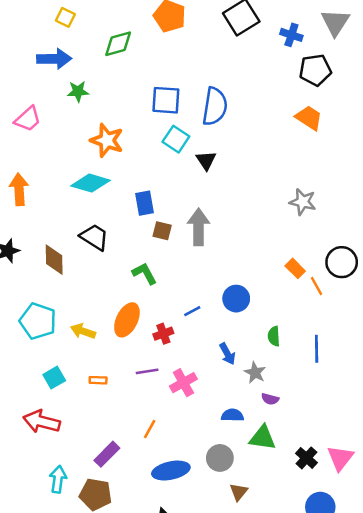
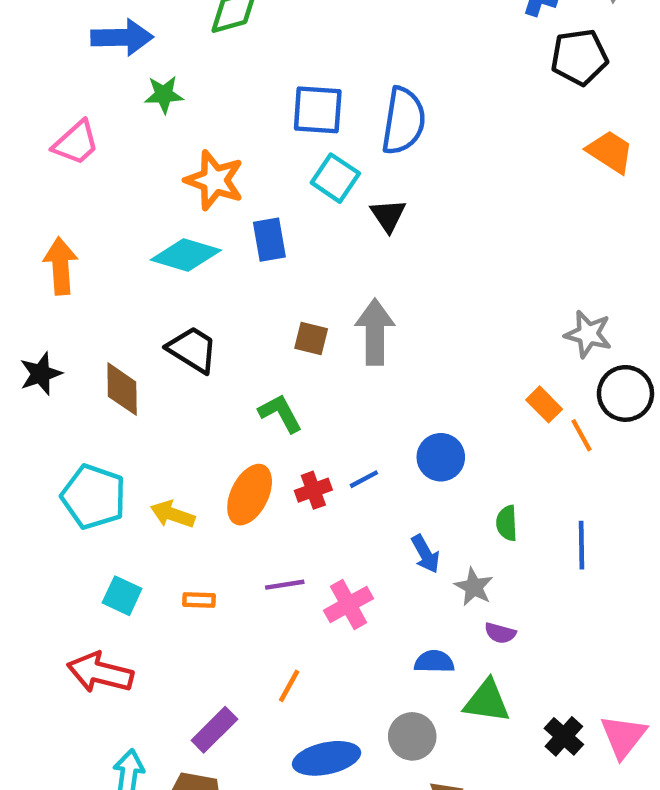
orange trapezoid: (309, 118) -> (610, 152), moved
gray star: (303, 202) -> (588, 334), moved
blue rectangle: (145, 203) -> (269, 240), moved
red cross: (163, 334) -> (313, 490), moved
cyan square: (54, 378) -> (122, 596), turned -35

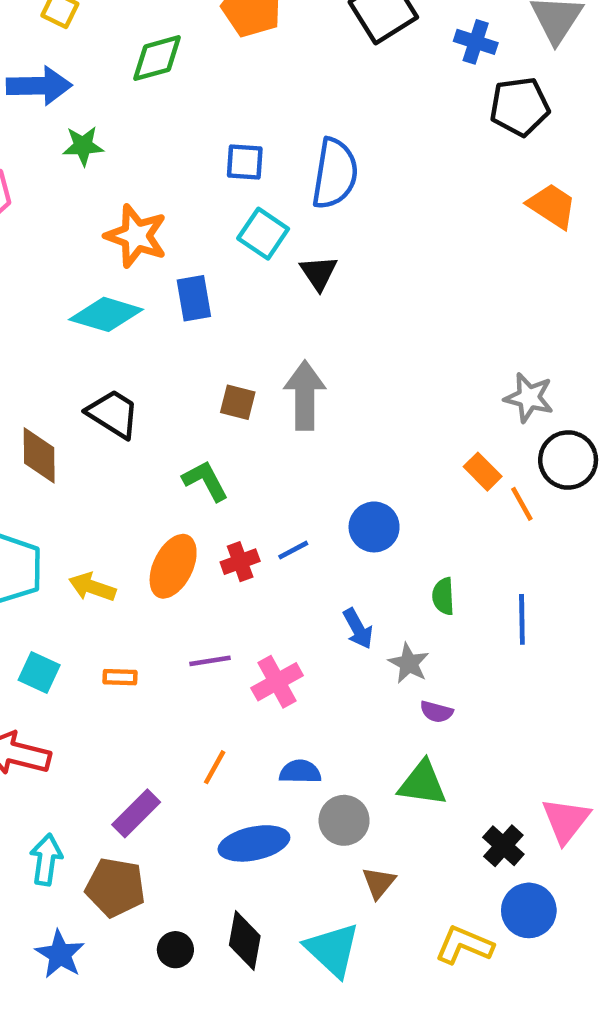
blue square: (318, 110) -> (245, 162), size x0.7
blue semicircle: (434, 662) -> (300, 772), moved
black cross: (564, 736) -> (503, 846), moved

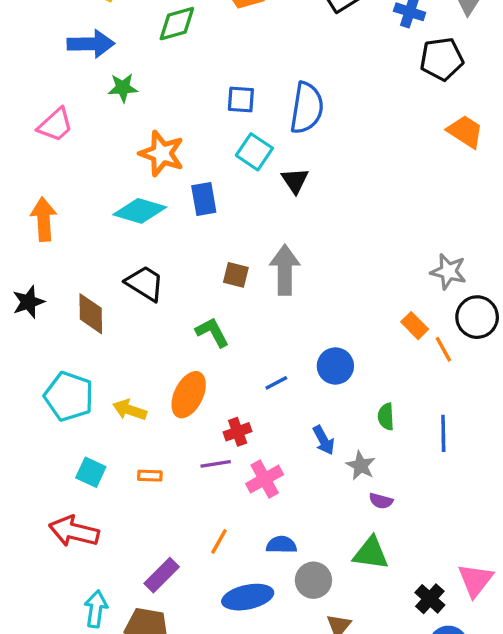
red cross: (240, 562) -> (238, 432), moved

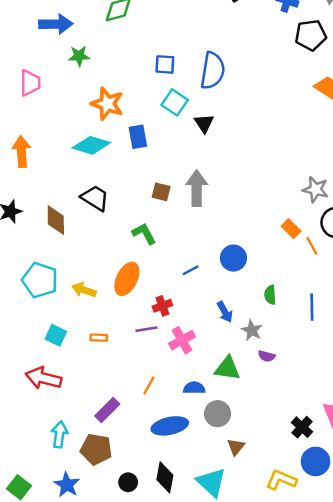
pink trapezoid: (55, 125) -> (30, 83), turned -48
green triangle: (371, 553) -> (227, 368), moved

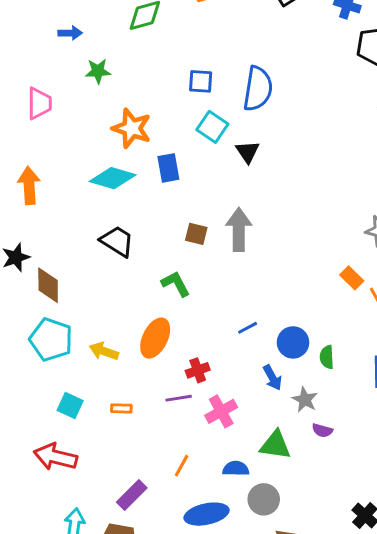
blue arrow: (56, 24) -> (70, 33), size x0.6
brown diamond: (56, 220) -> (48, 285), moved
blue circle: (233, 258) -> (293, 342), moved
blue line: (191, 270) -> (248, 328), moved

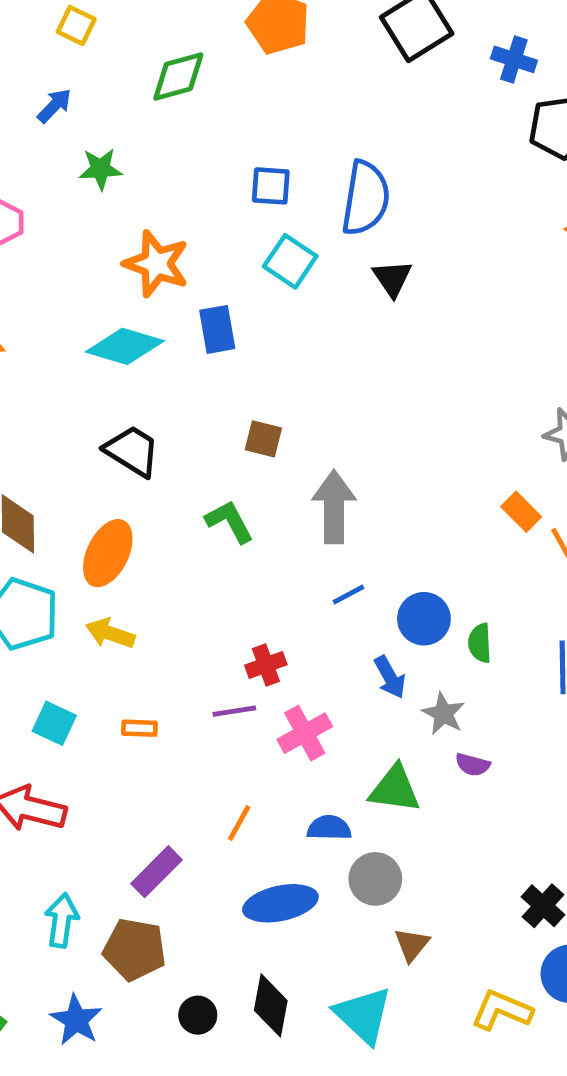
blue arrow: (70, 33) -> (54, 106), turned -45
black triangle: (248, 152) -> (392, 278), moved
gray arrow: (239, 230) -> (334, 507), moved
orange ellipse: (155, 338) -> (108, 553), moved

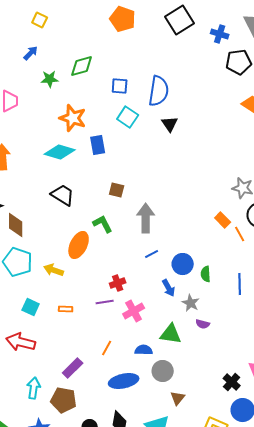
green diamond: (178, 76) -> (82, 66), moved
orange ellipse: (108, 553) -> (79, 245), moved

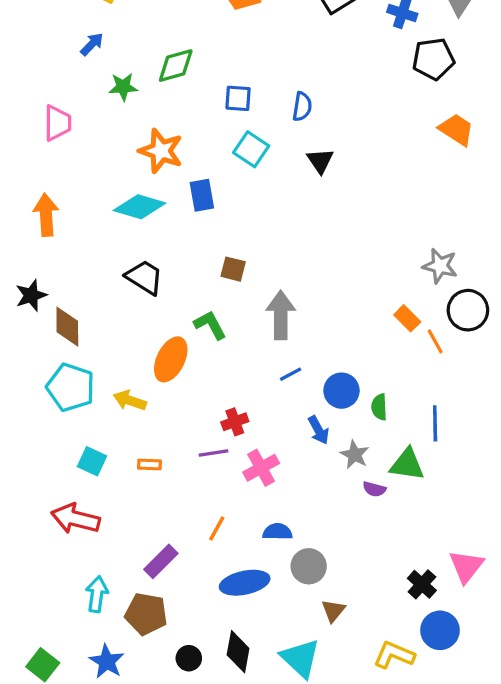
blue semicircle: (159, 91) -> (302, 107), size x0.6
green triangle: (171, 334) -> (407, 464), moved

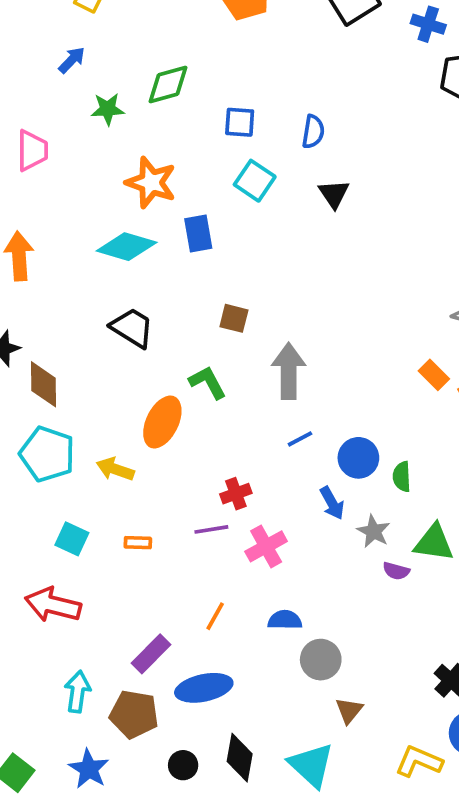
blue ellipse: (245, 583) -> (204, 688), moved

